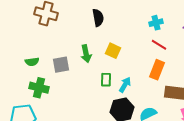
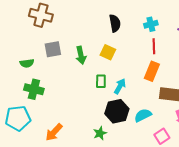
black semicircle: (98, 18) -> (115, 23), moved
red line: (159, 45) -> (154, 46), turned 56
gray square: (61, 65) -> (53, 49), moved

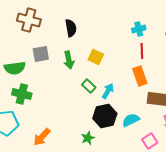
black semicircle: (115, 23) -> (71, 28), moved
green semicircle: (27, 63) -> (15, 68), size x1.5
orange rectangle: (152, 71) -> (140, 76), turned -42
green rectangle: (101, 81) -> (89, 86), turned -48

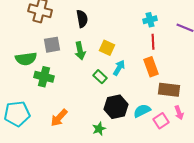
cyan arrow: (108, 91) -> (119, 68), moved
green cross: (22, 94) -> (44, 77), moved
orange arrow: (42, 137) -> (59, 118), moved
pink square: (150, 141) -> (161, 121), moved

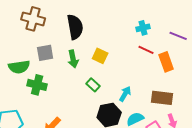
black semicircle: (82, 19) -> (75, 27), size x1.4
red line: (153, 42) -> (146, 50), turned -63
orange rectangle: (151, 67) -> (166, 62), moved
cyan arrow: (119, 68) -> (125, 94), moved

